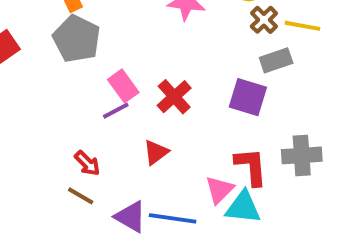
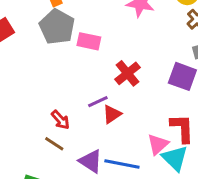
pink rectangle: (123, 86) -> (89, 41), moved, turned -45
purple line: (116, 111) -> (98, 102), moved
cyan triangle: (243, 207) -> (175, 158), turned 36

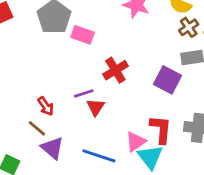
red triangle: (112, 114) -> (96, 107), turned -30
purple triangle: (91, 161) -> (52, 148), moved

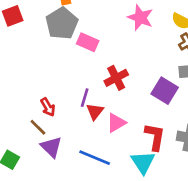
purple line: (84, 93) -> (85, 98), turned -60
pink triangle: (136, 142) -> (116, 123), moved

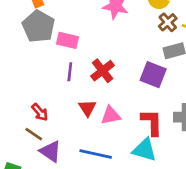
purple line: (85, 98) -> (70, 72), moved
pink triangle: (116, 123) -> (111, 115), turned 30
cyan triangle: (143, 162) -> (145, 150), turned -30

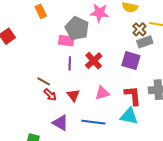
brown cross: (168, 22) -> (139, 29), moved
gray pentagon: (38, 26) -> (77, 28), moved
red triangle: (87, 108) -> (73, 95), moved
brown line: (34, 134) -> (44, 81), moved

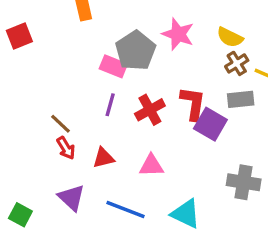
brown cross: (139, 29) -> (237, 63), moved
red triangle: (73, 95) -> (103, 158), turned 40
red L-shape: (133, 96) -> (193, 103), moved

